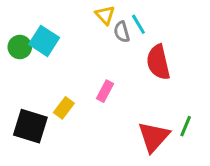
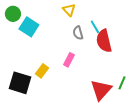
cyan line: (138, 24) -> (95, 27), moved
gray semicircle: (122, 32) -> (78, 33), moved
green circle: (20, 47) -> (13, 14), moved

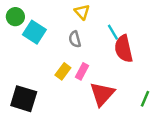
gray semicircle: (78, 33) -> (75, 39), moved
yellow rectangle: (42, 71) -> (63, 71), moved
red triangle: (101, 90) -> (102, 94), moved

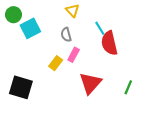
cyan square: (34, 32) -> (30, 28), turned 30
pink rectangle: (82, 71) -> (74, 55), moved

